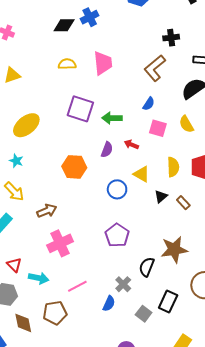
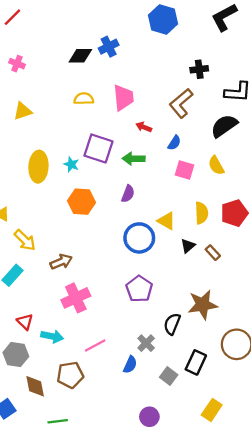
yellow ellipse: (26, 125) -> (38, 167), turned -48
red arrow: (131, 145) -> (144, 127), moved
cyan star: (16, 161) -> (71, 164), moved
orange hexagon: (74, 167) -> (82, 202), moved
blue circle: (117, 189) -> (139, 238), size x1.4

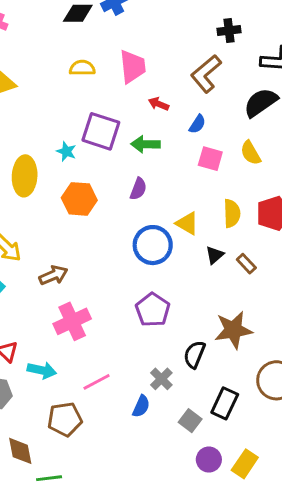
yellow ellipse: (38, 167) -> (25, 176), moved
brown diamond: (35, 386) -> (20, 451), moved
purple circle: (149, 417) -> (209, 460), moved

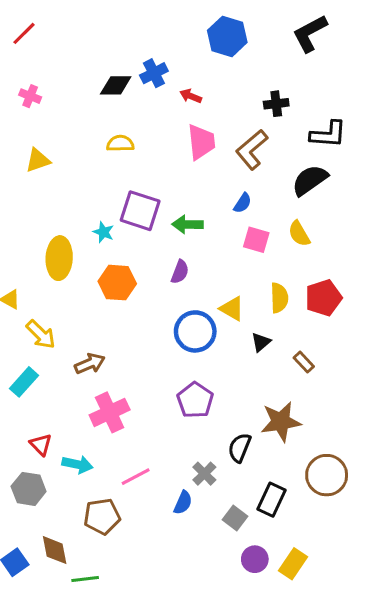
pink trapezoid: (133, 67) -> (201, 142), moved
red arrow: (158, 104) -> (191, 96), moved
brown rectangle: (246, 264) -> (304, 362), moved

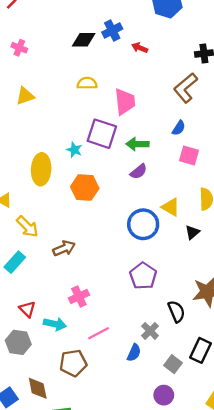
pink trapezoid: (201, 142) -> (125, 102), moved
purple semicircle: (180, 272) -> (139, 172), moved, turned 30
pink cross: (110, 412) -> (79, 297), moved, size x0.7
black semicircle: (240, 448) -> (176, 311), turned 135
purple circle: (255, 559) -> (164, 395), moved

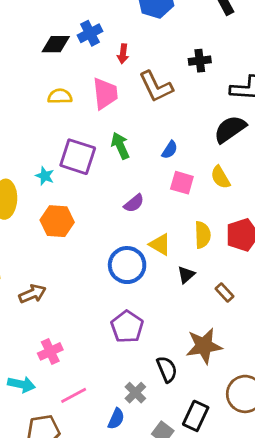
red arrow: (140, 48) -> (123, 54), turned -105
brown L-shape: (186, 88) -> (156, 87), moved, turned -76
pink trapezoid: (125, 102) -> (105, 94), moved
green arrow: (137, 144) -> (120, 146), moved, turned 65
purple semicircle: (139, 172) -> (134, 203), moved

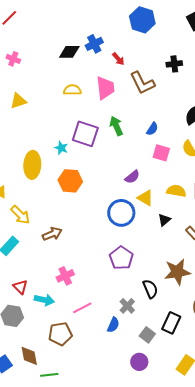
red arrow: (123, 54) -> (118, 59), turned -48
purple semicircle: (134, 203) -> (132, 177), moved
yellow semicircle: (203, 235) -> (176, 191), turned -78

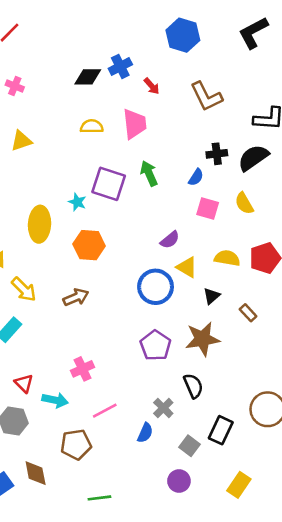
black cross: (174, 64) -> (217, 154), moved
brown L-shape: (142, 83) -> (206, 96), moved
brown arrow: (52, 234) -> (76, 297), moved
brown star: (177, 272) -> (202, 339), moved
green line: (49, 375) -> (99, 498), moved

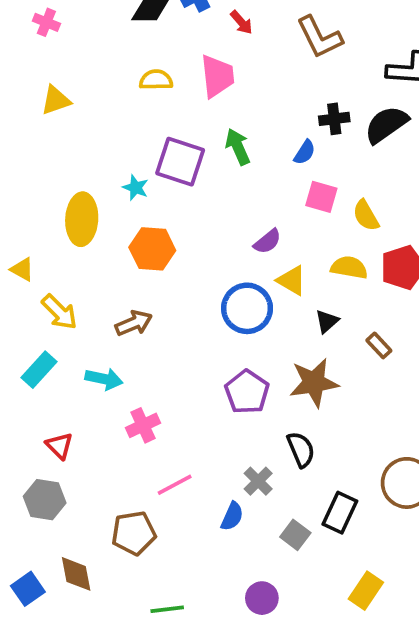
yellow semicircle: (244, 203) -> (366, 215), moved
cyan arrow: (55, 400) -> (104, 379), moved
purple circle: (179, 481) -> (262, 598), moved

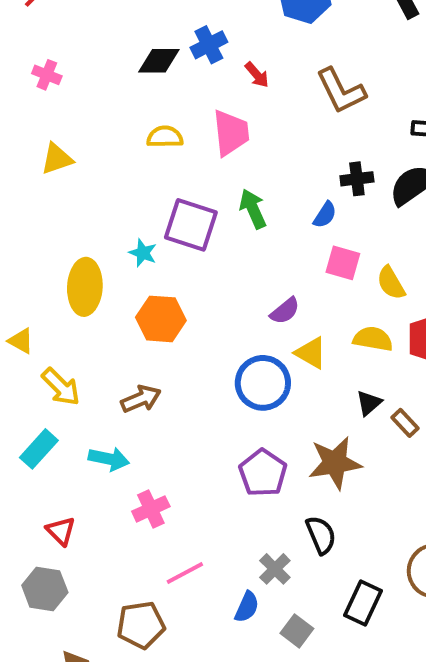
black triangle: (327, 321) -> (369, 403), moved
gray square: (295, 535) -> (297, 631), moved

